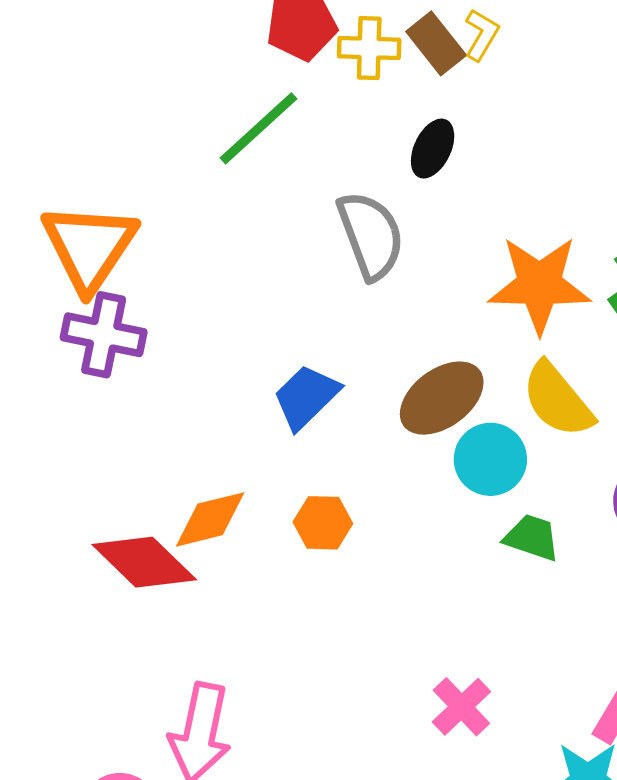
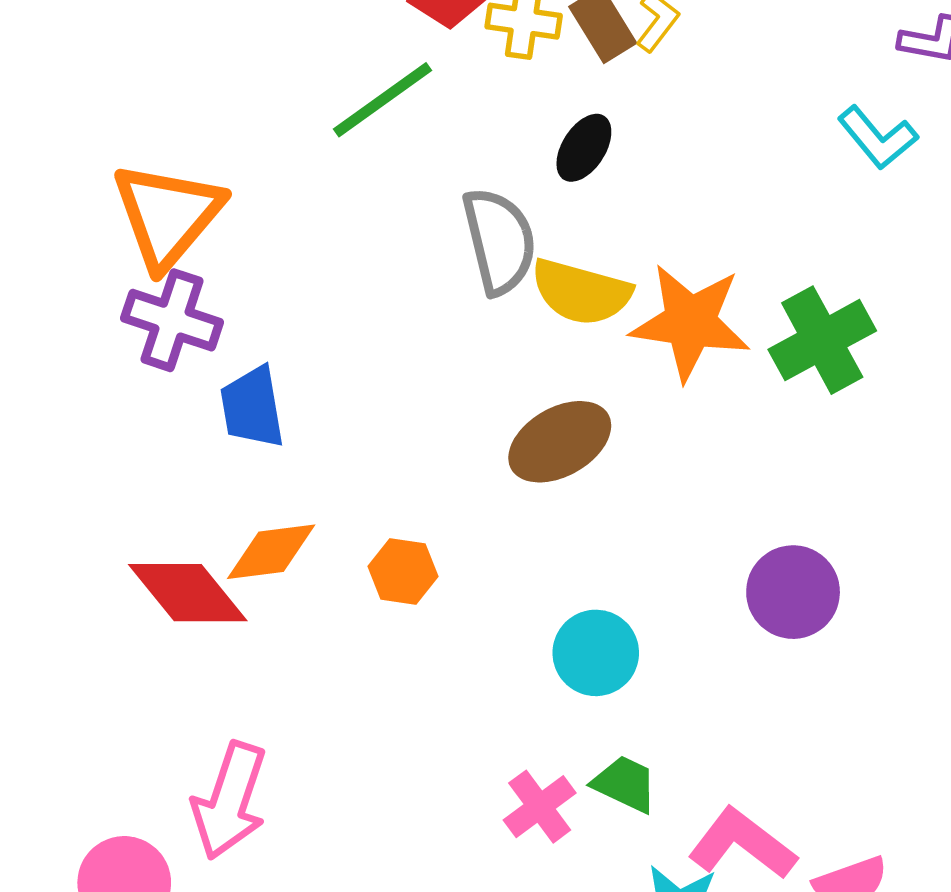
blue trapezoid: (306, 397) -> (252, 407), moved, turned -62
yellow semicircle: (557, 400) -> (581, 292), moved, turned -42
cyan circle: (490, 459) -> (596, 653), moved
green trapezoid: (532, 537) -> (625, 784), moved

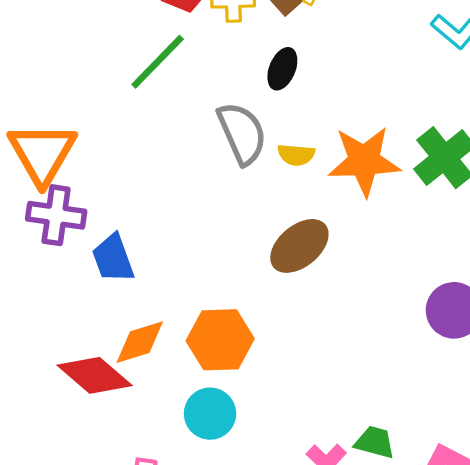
yellow semicircle: (581, 292) -> (296, 155), size x0.6
orange hexagon: (403, 571) -> (220, 340), size x1.6
cyan circle: (596, 653) -> (210, 414), moved

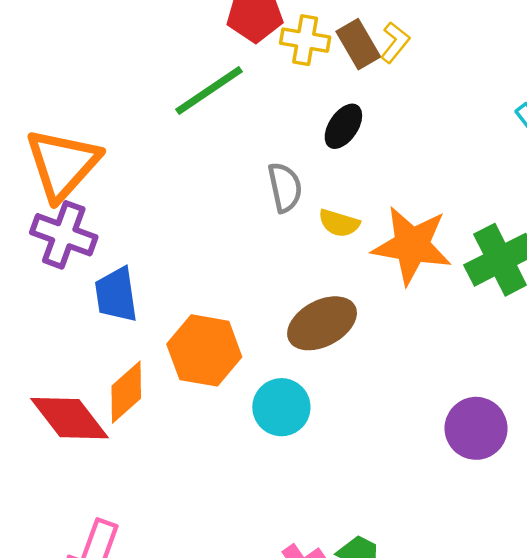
gray semicircle: (242, 133) -> (285, 187), size x0.7
orange hexagon: (220, 340) -> (204, 350), moved
orange diamond: (140, 342) -> (126, 392), turned -36
cyan circle: (210, 414) -> (281, 407), moved

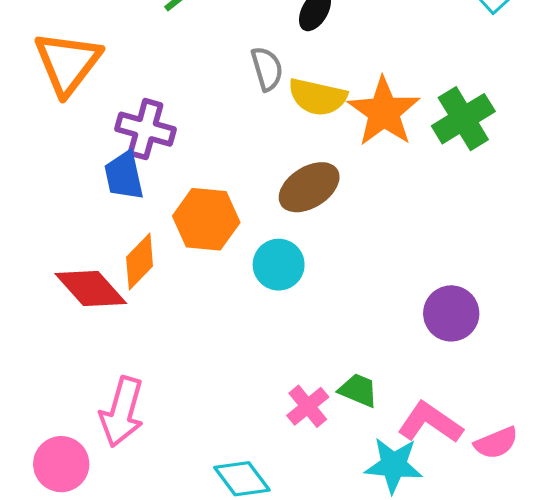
yellow semicircle: (339, 223) -> (318, 97), size x1.6
purple cross: (64, 235) -> (146, 129), moved
orange star: (412, 245) -> (384, 112), turned 30
purple circle: (476, 428) -> (451, 313), moved

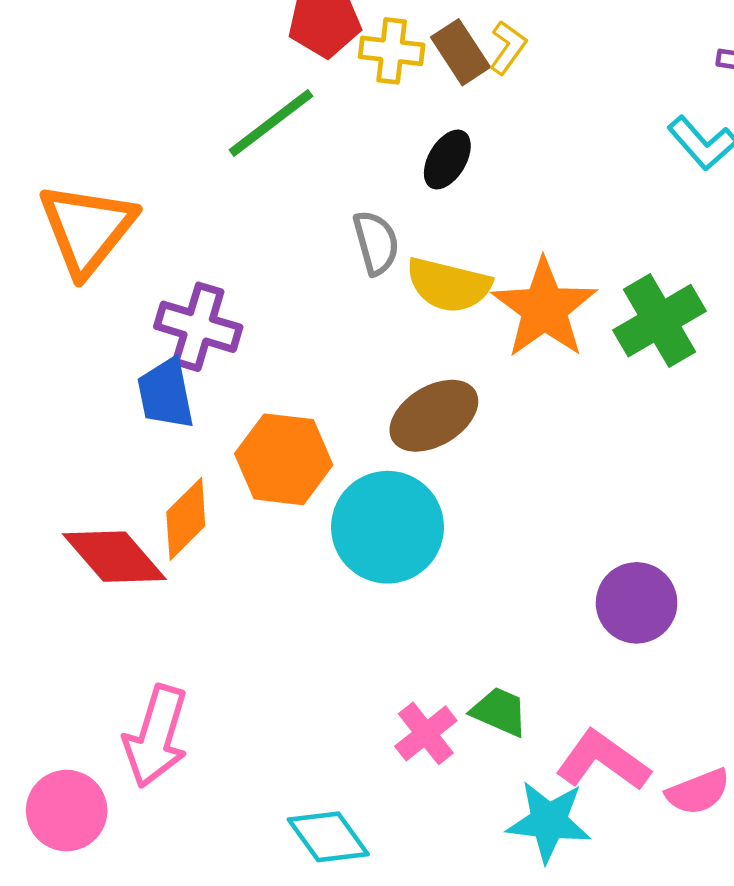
cyan circle: (279, 265) -> (387, 527), size x1.5

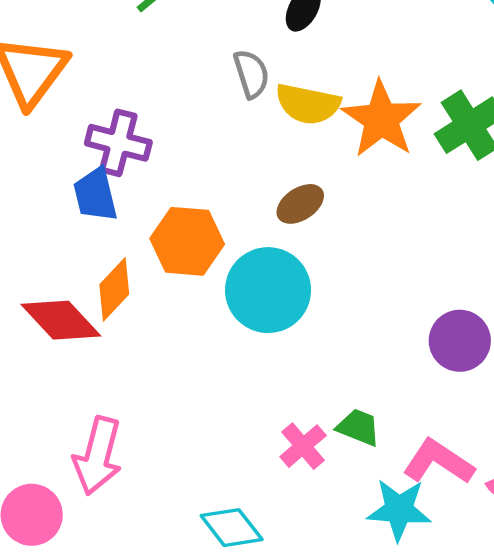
brown ellipse: (434, 416) -> (300, 204), size x0.7

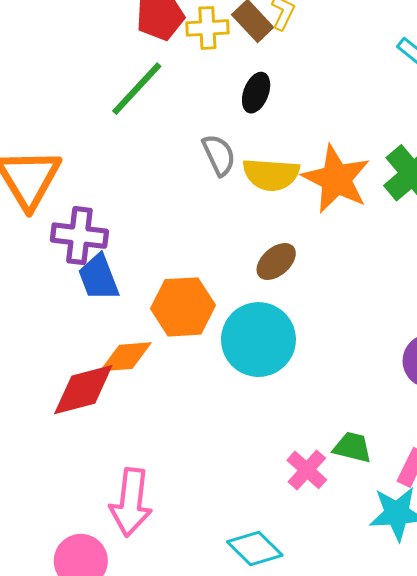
purple cross: (118, 143) -> (79, 236), moved
orange diamond: (114, 289) -> (126, 357), turned 50
red diamond: (61, 320) -> (83, 390), turned -54

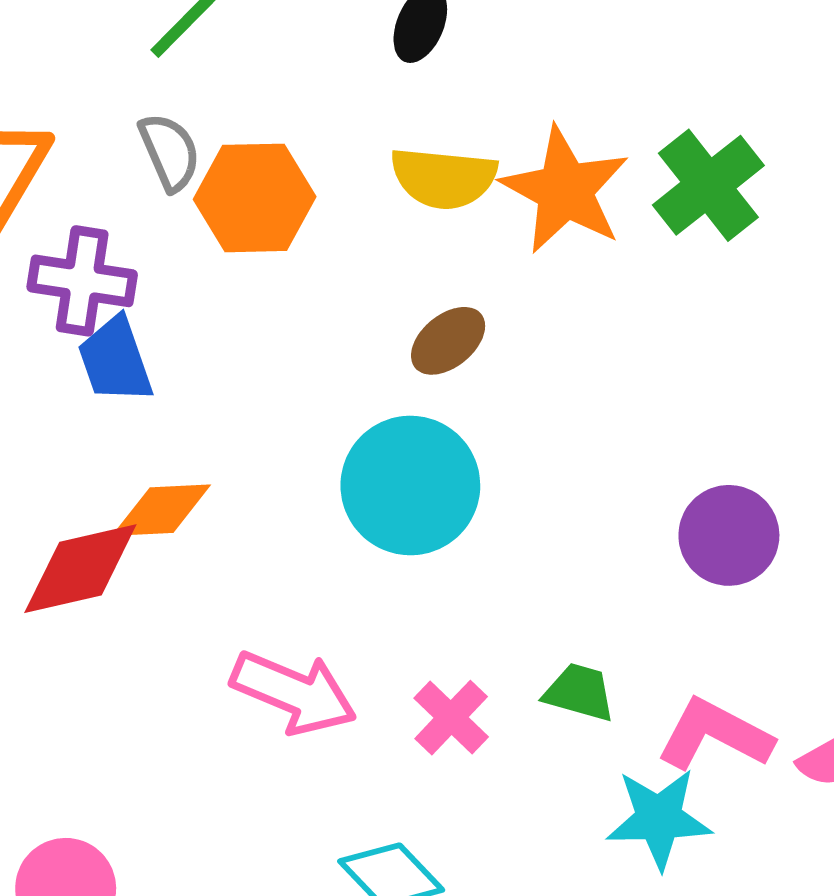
gray semicircle: (219, 155) -> (170, 152), moved
orange hexagon: (183, 307) -> (255, 198), moved
pink cross: (307, 470) -> (451, 718), moved
pink arrow: (131, 502) -> (294, 692), moved, turned -76

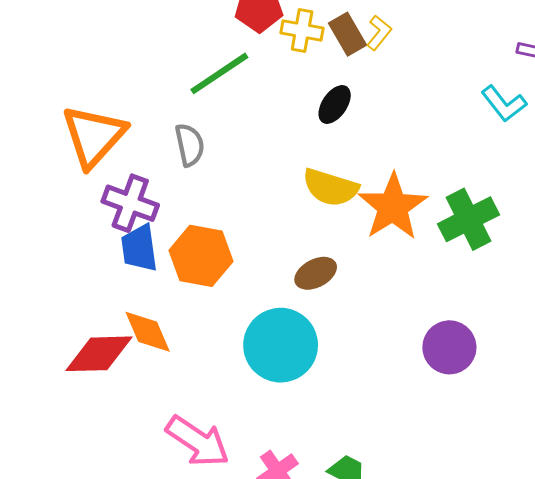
orange hexagon: (255, 198) -> (201, 256), moved
orange diamond: (162, 510) -> (148, 332), turned 58
purple circle: (729, 535) -> (449, 347), moved

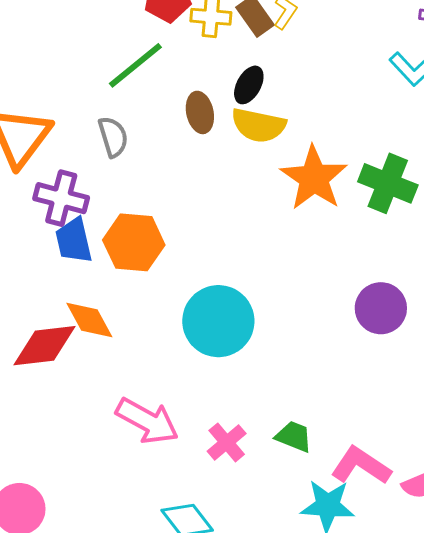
yellow semicircle: (331, 187) -> (259, 125), moved
green cross: (468, 219) -> (388, 183), turned -36
brown ellipse: (316, 273) -> (200, 112), moved, turned -69

